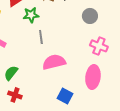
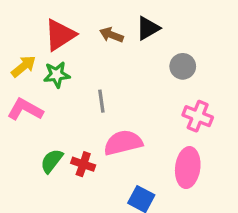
green star: (31, 15) -> (57, 75), moved
red cross: (15, 95) -> (83, 164), moved

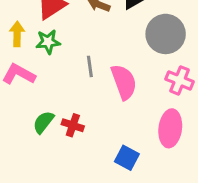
yellow arrow: (23, 66) -> (17, 34), turned -50
gray circle: (183, 66) -> (166, 34), size x1.6
pink semicircle: (123, 143) -> (124, 82), moved, turned 84

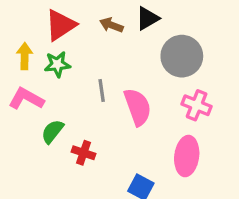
green semicircle: (43, 122) -> (52, 131), moved

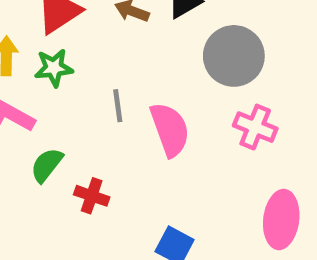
pink ellipse: (187, 156) -> (281, 219), moved

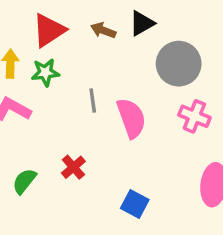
green semicircle: (47, 165) -> (24, 181), moved
red cross: (92, 196) -> (73, 167), turned 30

